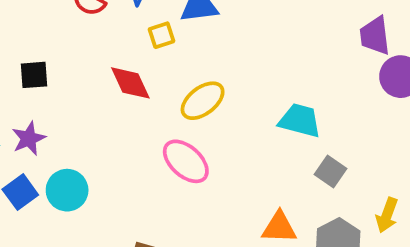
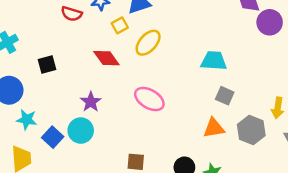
yellow ellipse: (203, 101) -> (148, 43), moved
purple star: (29, 138) -> (91, 102), moved
gray square: (330, 172) -> (225, 96), moved

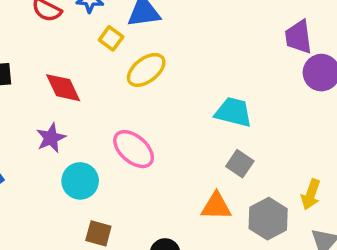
yellow square: (120, 25) -> (111, 38), turned -35
red diamond: (106, 58) -> (63, 88), moved
cyan circle: (81, 131) -> (80, 181), moved

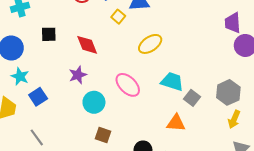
yellow ellipse: (146, 70) -> (150, 44), moved
cyan trapezoid: (233, 112) -> (172, 82), moved
gray hexagon: (268, 219) -> (228, 92), moved

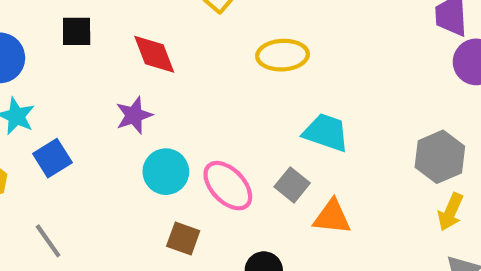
yellow ellipse: (150, 44) -> (283, 55), turned 30
pink ellipse: (128, 85) -> (228, 186), moved
gray square: (192, 98) -> (292, 185), moved

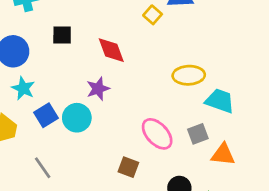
yellow ellipse: (283, 55) -> (189, 75), moved
cyan circle: (166, 172) -> (77, 118), moved
gray square: (292, 185) -> (198, 134), turned 30

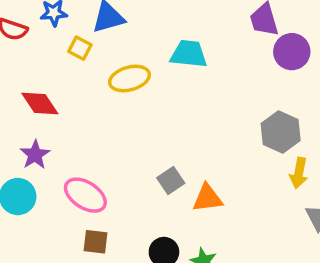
yellow ellipse: (189, 75) -> (130, 78), moved
cyan trapezoid: (220, 101) -> (189, 54), moved
pink ellipse: (157, 134) -> (85, 195), moved

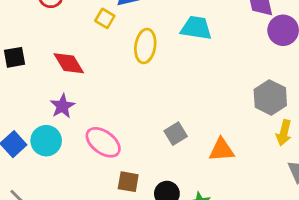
yellow ellipse: (130, 78) -> (145, 46), turned -68
orange triangle: (207, 198) -> (222, 150), moved
brown square: (96, 242) -> (128, 182), moved

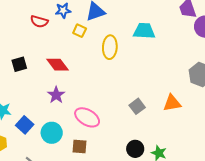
cyan circle: (46, 141) -> (52, 133), moved
orange triangle: (222, 150) -> (172, 103), moved
brown square: (128, 182) -> (80, 147), moved

